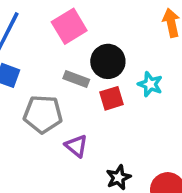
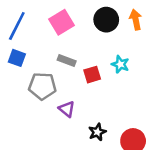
black circle: (108, 61) -> (106, 20), moved

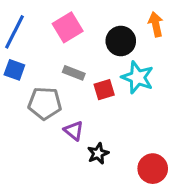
black circle: (106, 20) -> (121, 41), moved
cyan star: (120, 64) -> (137, 77), size x1.5
black star: (97, 132) -> (98, 153), moved

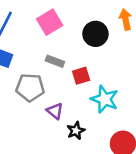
cyan star: (137, 77) -> (105, 99), moved

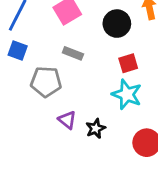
red square: (81, 76) -> (128, 63), moved
purple triangle: (55, 111) -> (67, 120), moved

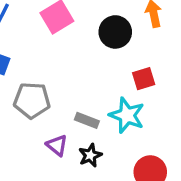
gray rectangle: (73, 53) -> (87, 120), moved
red square: (128, 63) -> (144, 79), moved

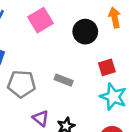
cyan star: (127, 115) -> (113, 97), moved
gray rectangle: (87, 120) -> (64, 80), moved

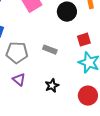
purple triangle: (41, 118) -> (19, 80), moved

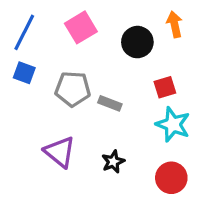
gray pentagon: (17, 53) -> (73, 89), moved
purple triangle: (19, 80) -> (60, 152), size x1.5

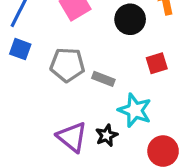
cyan star: (173, 124) -> (135, 110), moved
purple triangle: (60, 152) -> (72, 137), moved

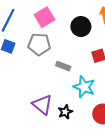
gray pentagon: (67, 65) -> (39, 44), moved
black star: (107, 135) -> (65, 112), moved

